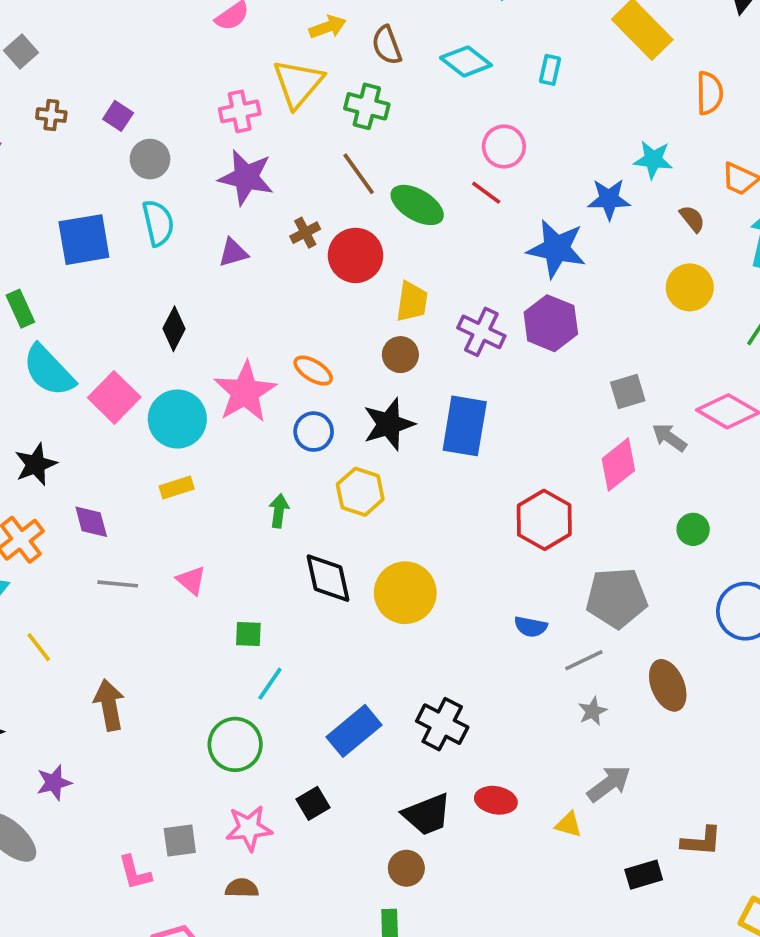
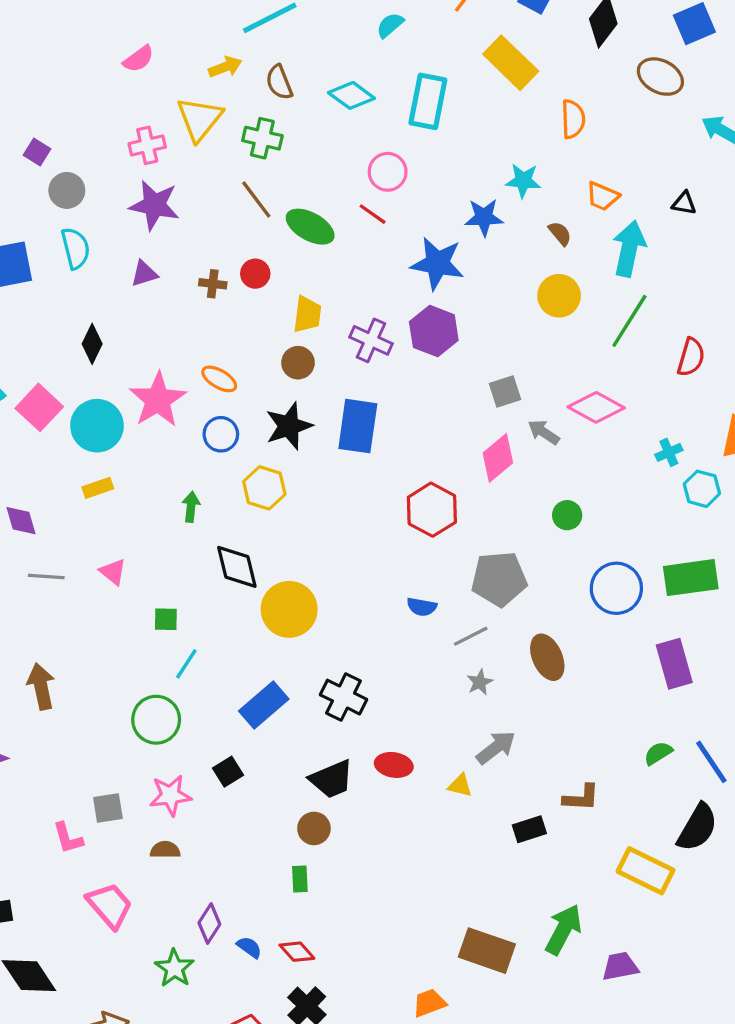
cyan rectangle: (550, 70) -> (428, 101), size x2.0
brown cross: (305, 233) -> (213, 284), moved, turned 36
red circle: (356, 255) -> (255, 274), size x0.6
yellow circle: (405, 593) -> (289, 609), moved

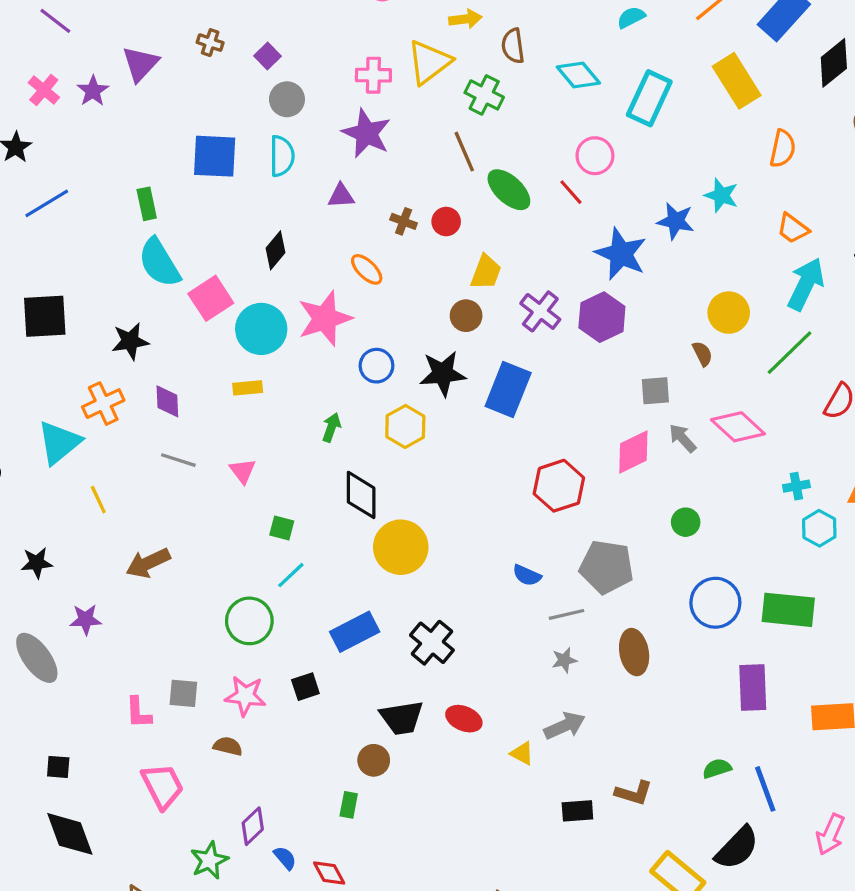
brown semicircle: (560, 233) -> (702, 354), moved
orange ellipse: (219, 379) -> (367, 269), moved
brown arrow: (41, 686) -> (148, 563), turned -117

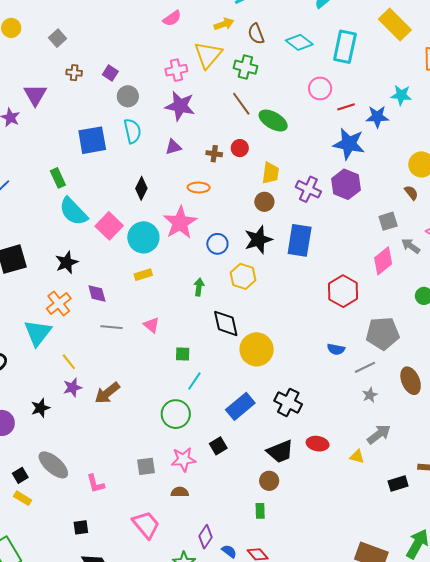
red line: (571, 192) -> (346, 107), moved, turned -54
orange ellipse: (367, 269) -> (199, 187), turned -30
purple star: (86, 619) -> (72, 388), moved
pink L-shape: (138, 713) -> (95, 484), moved

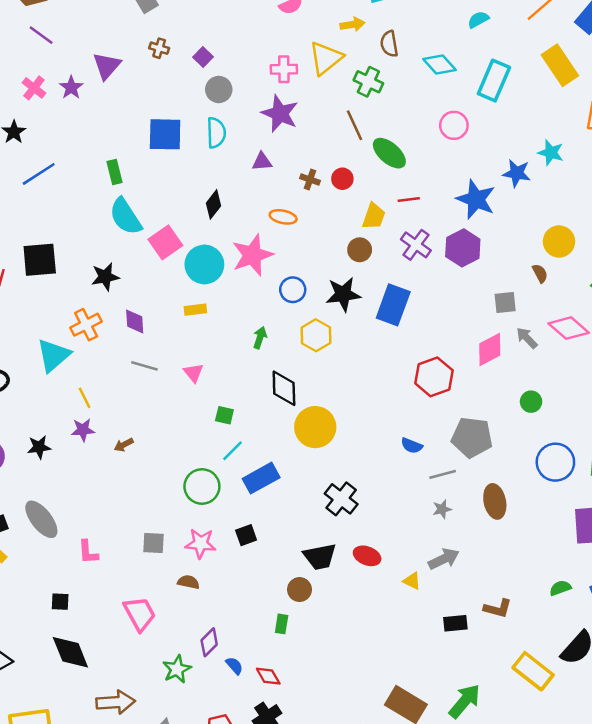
red line: (346, 107) -> (409, 200), moved
brown arrow: (107, 393) -> (124, 445), size x0.6
blue rectangle: (240, 406) -> (261, 478), moved

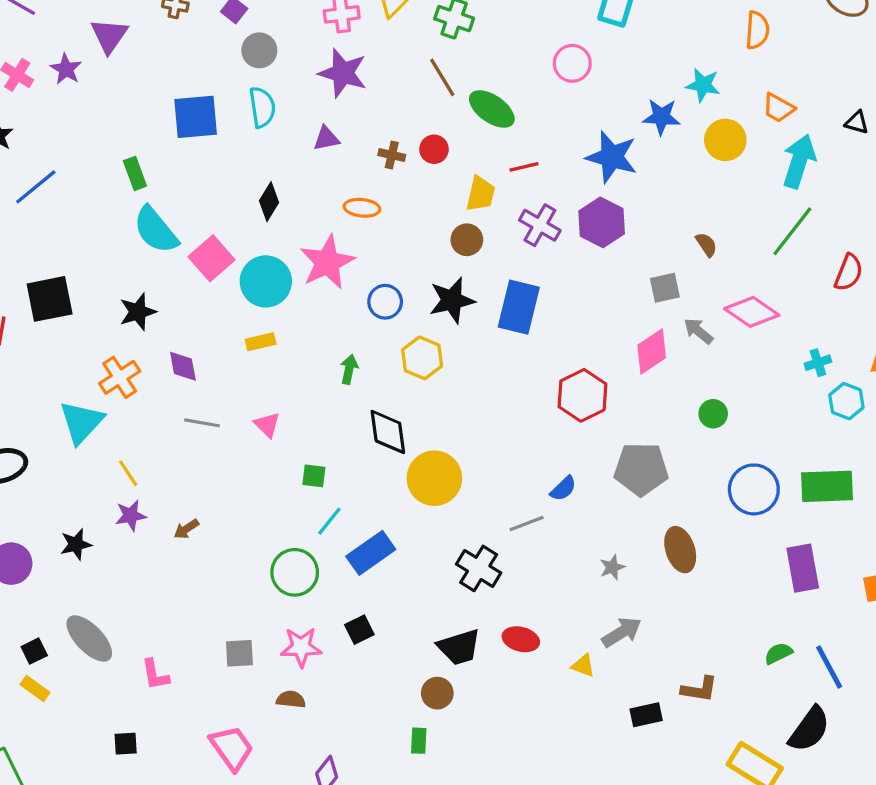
yellow circle: (559, 242) -> (725, 140), moved
blue semicircle: (412, 446) -> (563, 489), turned -60
gray line: (443, 474) -> (527, 523), moved

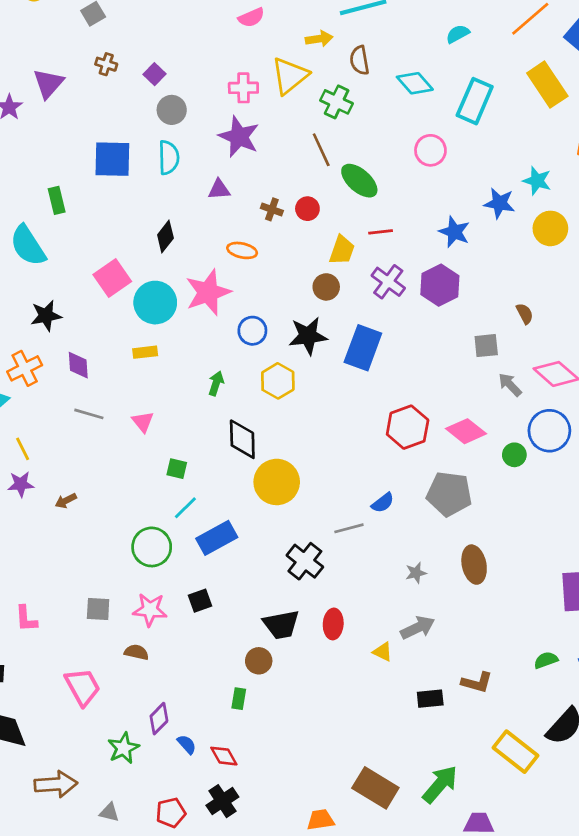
blue star: (612, 157) -> (454, 232), size x0.7
cyan semicircle: (156, 230) -> (28, 246), moved
pink diamond: (652, 352) -> (466, 431), moved, turned 66
blue circle: (754, 489) -> (549, 431), moved
red ellipse: (521, 639) -> (333, 624), turned 72

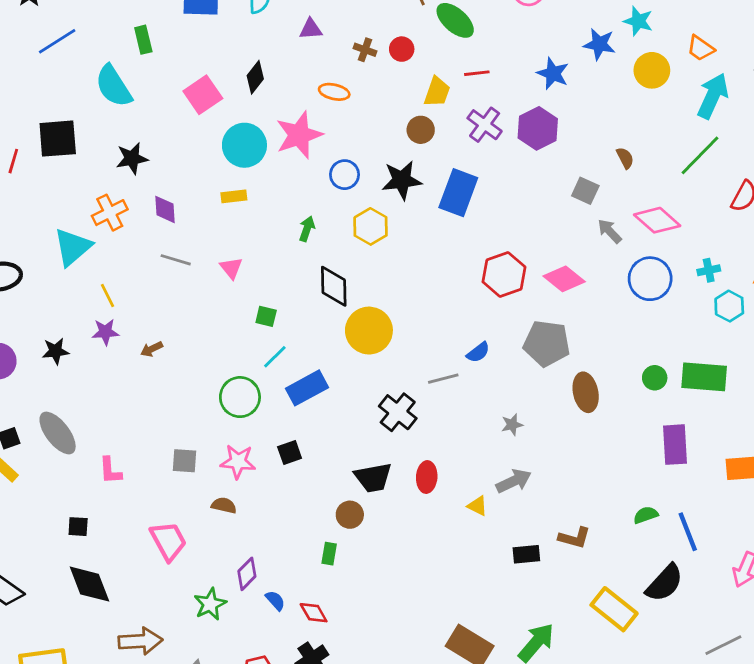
pink square: (112, 278) -> (203, 95), moved
gray square: (486, 346) -> (585, 191), turned 30
green circle: (514, 455) -> (655, 378), moved
brown ellipse: (474, 565) -> (586, 392), moved

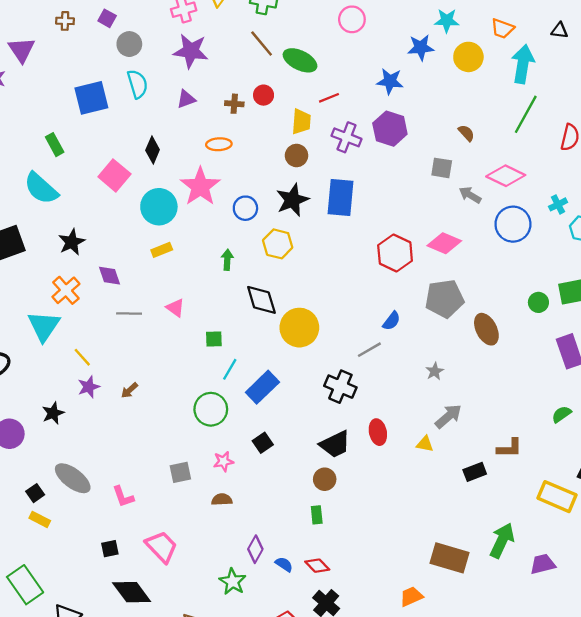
pink star: (238, 462) -> (223, 461), size x0.7
pink trapezoid: (168, 541) -> (161, 547), moved

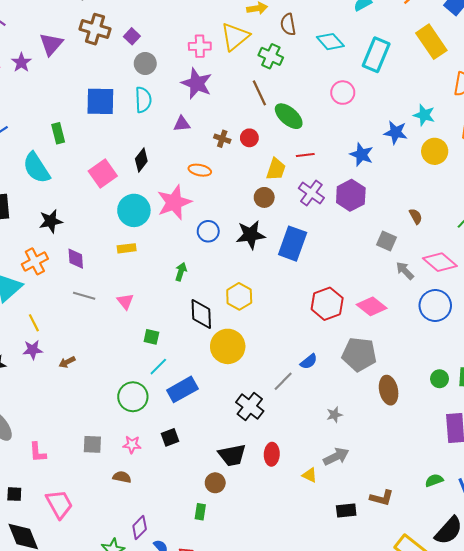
brown cross: (65, 21) -> (95, 29), size x1.8
yellow hexagon: (278, 244) -> (239, 296), moved
gray line: (369, 350) -> (283, 381), turned -30

